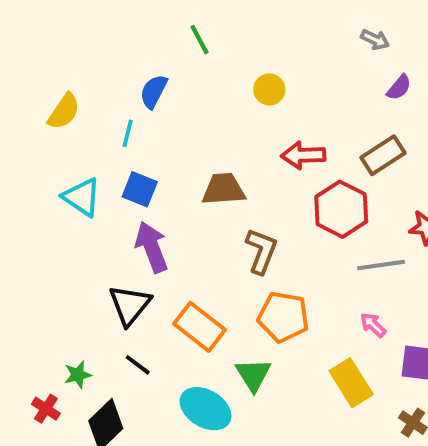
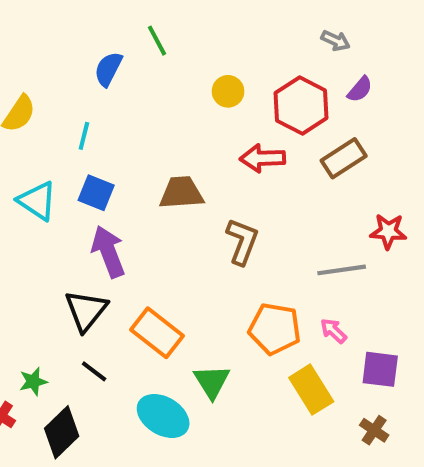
blue semicircle: (154, 91) -> (108, 69), moved
red hexagon: (341, 209) -> (301, 106), moved
brown L-shape: (261, 251) -> (242, 241), moved
orange pentagon: (283, 317) -> (275, 329), moved

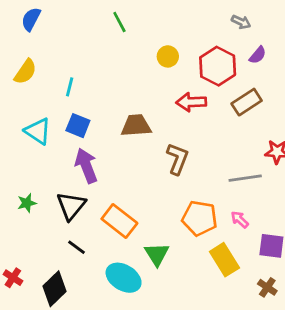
blue semicircle: (108, 69) -> (31, 19), moved
green star: (33, 381) -> (27, 203), moved

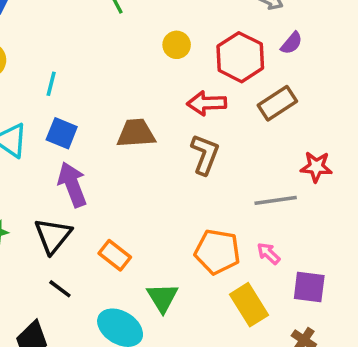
brown L-shape: (177, 159) -> (205, 154), moved
orange rectangle: (119, 221) -> (115, 255), size x0.7

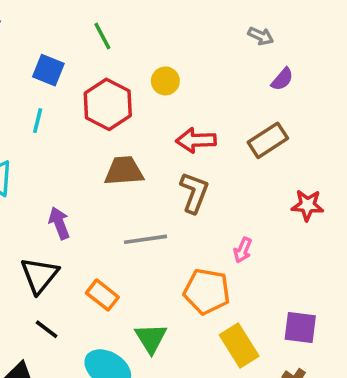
red hexagon: (240, 57) -> (108, 104), moved
blue square: (62, 133) -> (48, 70), moved
purple arrow: (72, 184) -> (59, 223), size x0.7
gray line: (276, 200) -> (146, 239), moved
pink arrow: (269, 253) -> (243, 250), moved, turned -110

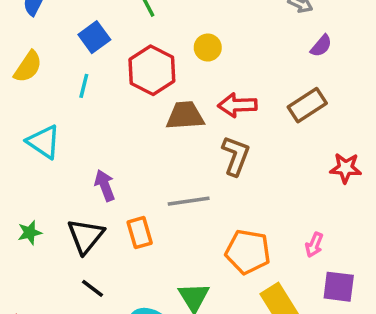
blue square: (48, 70) -> (94, 37), turned 32
brown trapezoid: (124, 171) -> (185, 116), moved
pink arrow: (243, 250) -> (314, 245), moved
orange rectangle: (102, 295) -> (140, 233), moved, turned 36

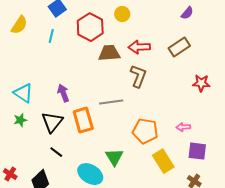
cyan triangle: (44, 142) -> (23, 93), moved
orange rectangle: (140, 233) -> (83, 120), size x1.4
pink arrow: (314, 245) -> (183, 127), turned 64

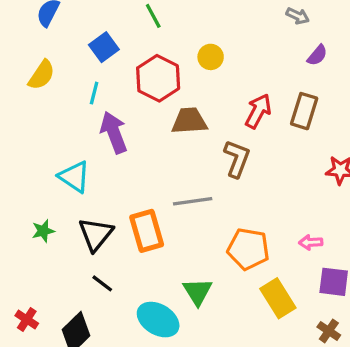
red arrow: (139, 47) -> (258, 111), moved, turned 120
brown rectangle: (179, 47) -> (304, 111), turned -40
cyan triangle: (23, 93) -> (74, 177), moved
purple arrow: (63, 93) -> (114, 132), moved, size x1.4

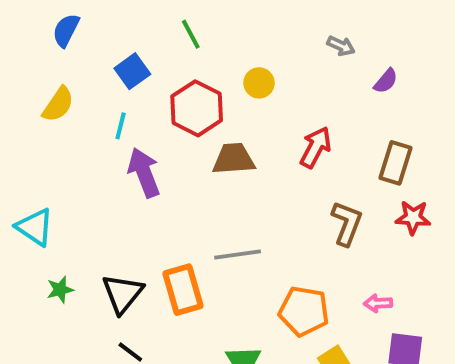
gray arrow: (298, 16) -> (341, 46), moved
brown rectangle: (304, 111) -> (396, 163), moved
brown L-shape: (237, 159) -> (347, 223), moved
cyan triangle: (74, 177) -> (35, 227), moved

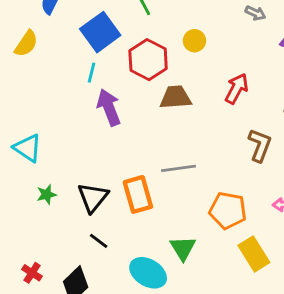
blue square: (132, 71) -> (100, 32), size x1.5
yellow semicircle: (58, 104) -> (26, 44), moved

